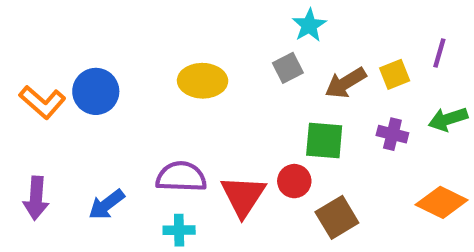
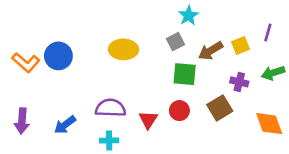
green square: (324, 140) -> (185, 74), moved
red triangle: (243, 196) -> (148, 120), size x0.7
orange diamond: (442, 202) -> (269, 124), turned 44
brown square: (337, 217) -> (220, 108), moved

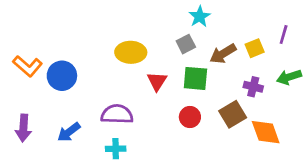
blue circle: (58, 56) -> (62, 76), moved
red triangle: (148, 120) -> (157, 81), moved
orange diamond: (269, 124) -> (266, 132), moved

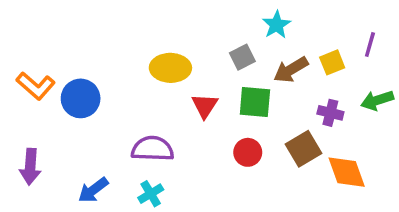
cyan star: (200, 17) -> (277, 25), moved
blue arrow: (69, 132) -> (93, 190), moved
cyan cross: (116, 149) -> (151, 194), turned -30

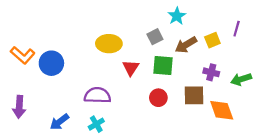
green arrow: (377, 100) -> (241, 79), moved
brown square: (303, 149) -> (194, 95), turned 30

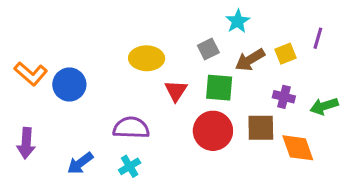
red circle: (158, 98) -> (213, 131), size x1.6

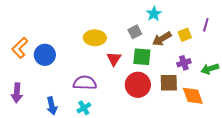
orange L-shape: (31, 74) -> (20, 48), turned 95
purple cross: (284, 97) -> (184, 63), turned -32
blue arrow: (80, 163) -> (52, 106), turned -66

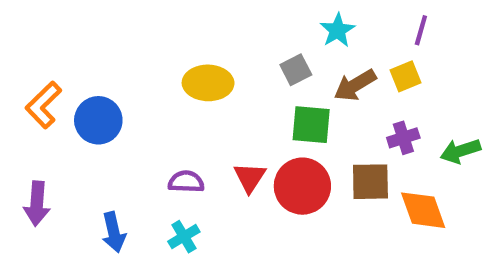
purple line: (206, 25) -> (421, 30), moved
red triangle: (114, 59) -> (250, 177), moved
purple semicircle: (85, 83) -> (186, 182), size x0.7

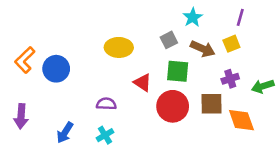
brown arrow: (355, 85) -> (203, 49), turned -125
red triangle: (250, 177) -> (143, 83), moved, turned -30
blue arrow: (114, 232) -> (65, 133), turned 45

